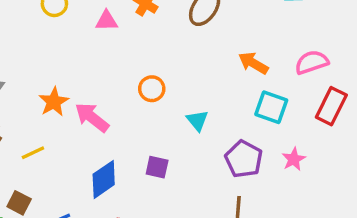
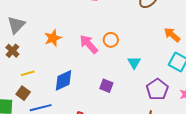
pink arrow: (92, 117) -> (89, 44), moved
yellow line: (33, 153) -> (28, 73), moved
blue diamond: (104, 179) -> (64, 80), moved

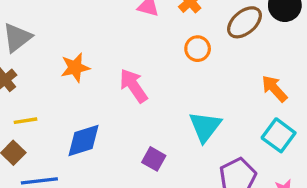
orange circle: (111, 40) -> (198, 49), moved
cyan triangle: (134, 63) -> (205, 127), size x1.5

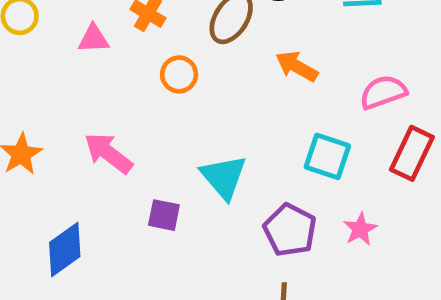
orange arrow: (274, 89) -> (297, 66), moved
purple square: (154, 159) -> (164, 215), moved

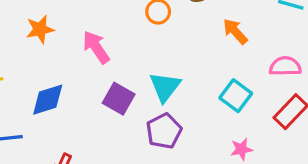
purple square: (164, 215) -> (119, 99), size x1.4
purple pentagon: (290, 230) -> (164, 131), moved

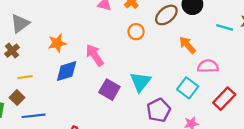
pink semicircle: (285, 66) -> (208, 66), moved
blue diamond: (48, 100) -> (67, 71), moved
purple pentagon: (164, 131) -> (159, 110), moved

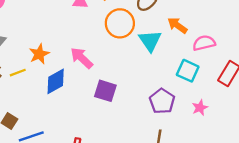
orange circle: (136, 32) -> (120, 23), size x1.6
yellow line: (25, 77) -> (18, 73), moved
cyan triangle: (140, 82) -> (150, 41), moved

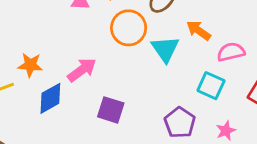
orange star: (39, 54) -> (30, 65), turned 30
pink arrow: (82, 58) -> (82, 70), turned 100

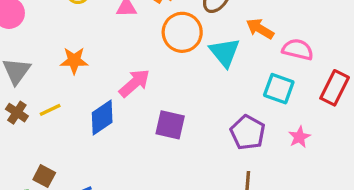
pink semicircle: (231, 52) -> (298, 49), turned 32
orange star: (30, 65) -> (74, 61), moved

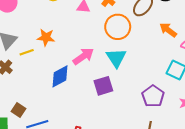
cyan triangle: (225, 52) -> (116, 58), moved
yellow line: (50, 110) -> (27, 52), moved
purple square: (170, 125) -> (103, 86), turned -36

